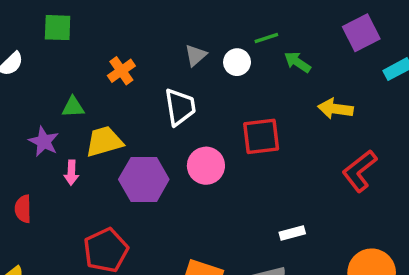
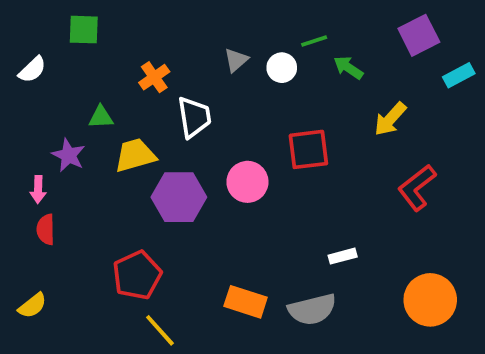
white trapezoid: (180, 107) -> (194, 117), moved
yellow arrow: (335, 109) -> (390, 119), turned -56
pink arrow: (71, 173) -> (38, 189), moved

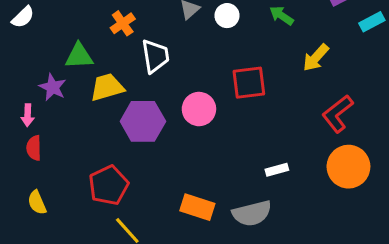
green triangle: (101, 117) -> (79, 56), size x1.4
orange circle: (430, 300) -> (348, 167), moved
yellow semicircle: (32, 306) -> (37, 202), moved, turned 105

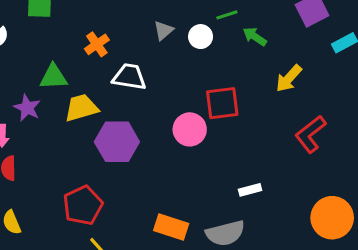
white trapezoid: (155, 56) -> (129, 77), turned -72
pink circle: (199, 109) -> (190, 129), moved
orange circle: (348, 167) -> (332, 218), moved

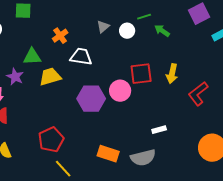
yellow arrow: (289, 78) -> (172, 74), moved, turned -30
purple hexagon: (117, 142) -> (91, 99), moved

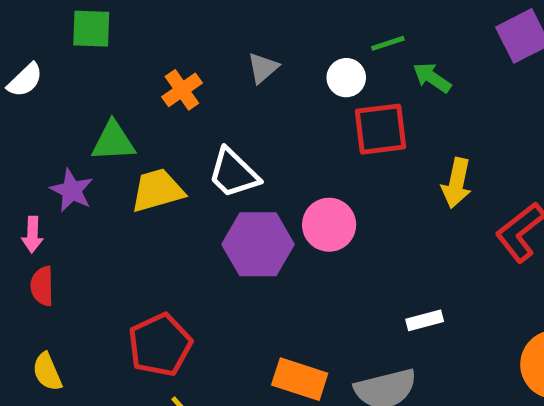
gray triangle: (103, 27) -> (263, 68), moved
white trapezoid: (81, 57) -> (233, 173), moved, turned -145
red square: (141, 74) -> (381, 129), moved

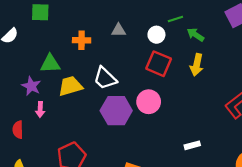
gray triangle: (263, 68) -> (118, 30), turned 40
orange cross: (182, 90) -> (82, 40), turned 36
red square: (381, 129) -> (159, 64), moved, turned 30
yellow arrow: (457, 183) -> (197, 65), moved
pink arrow: (32, 235) -> (40, 110), moved

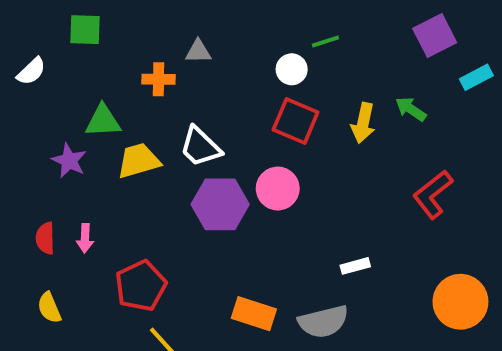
gray triangle: (118, 30) -> (198, 51), moved
green arrow: (196, 35) -> (411, 109), moved
pink arrow: (40, 110) -> (85, 238), moved

